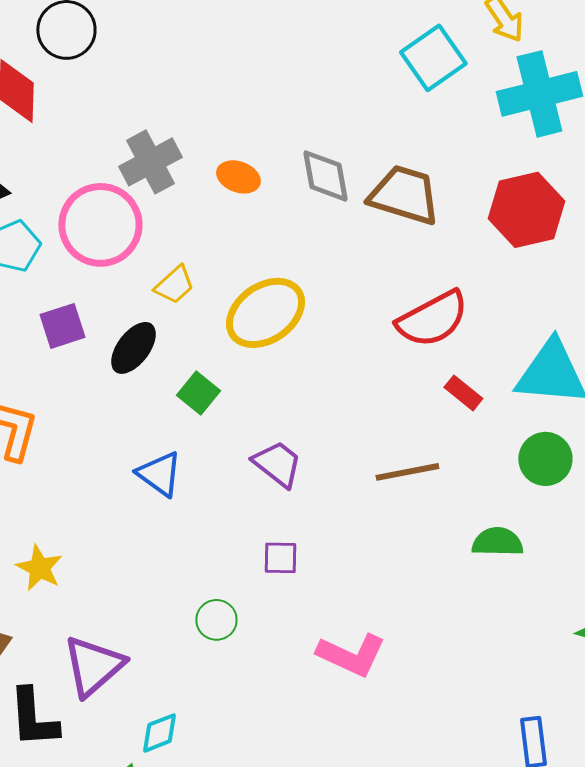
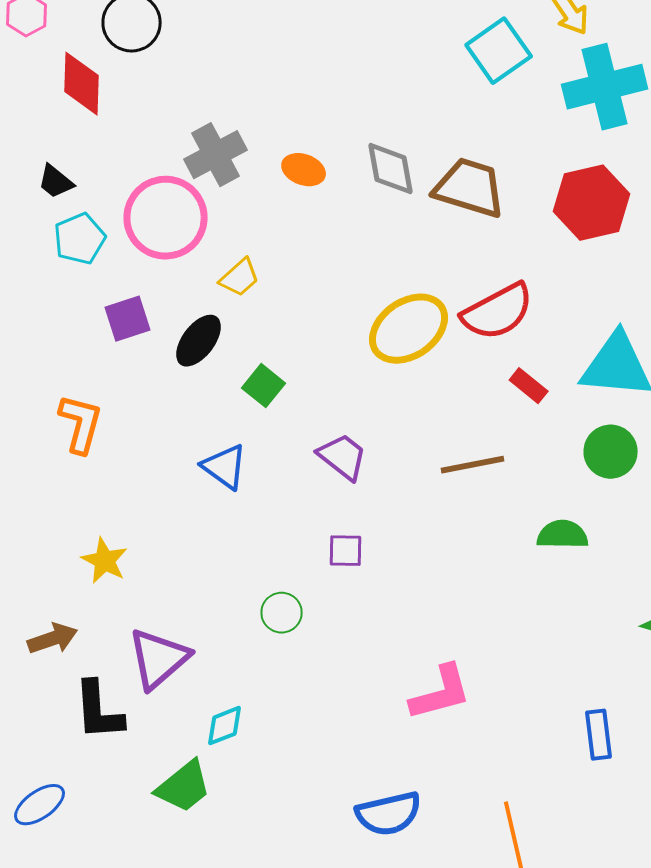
yellow ellipse: (265, 313) -> (409, 329), moved
pink L-shape: (351, 655) -> (441, 693), moved, turned -40

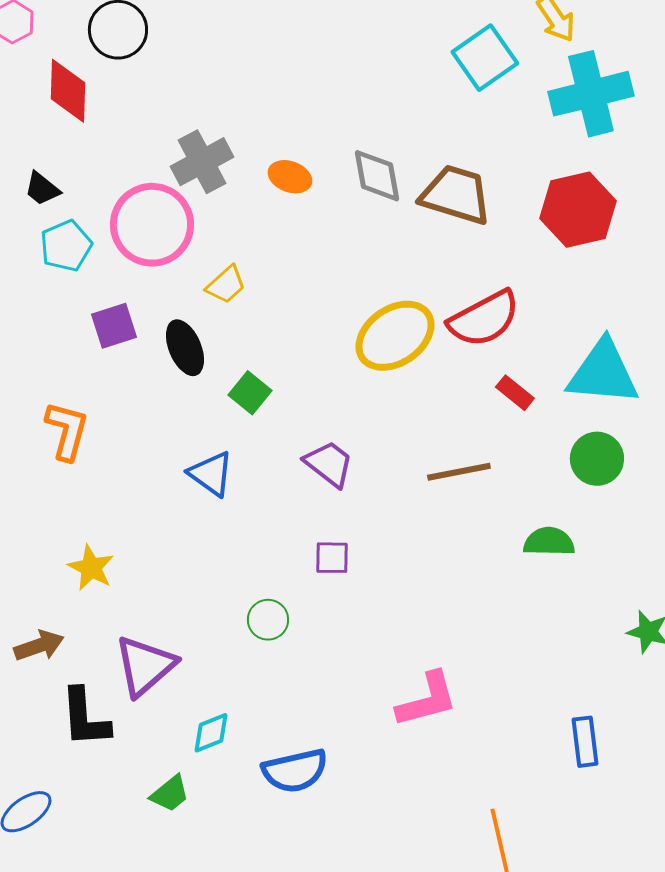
black ellipse: (199, 341) -> (185, 348), turned -60
green trapezoid: (184, 787) -> (170, 794), size x0.7
blue semicircle: (389, 814) -> (295, 771), moved

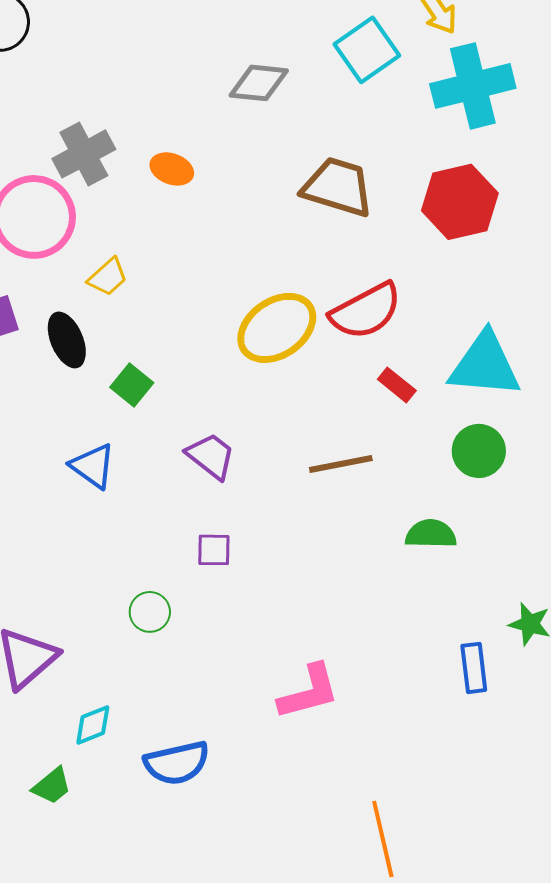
gray diamond: (377, 176) -> (259, 83), moved, turned -74
blue rectangle: (585, 742) -> (474, 668), moved

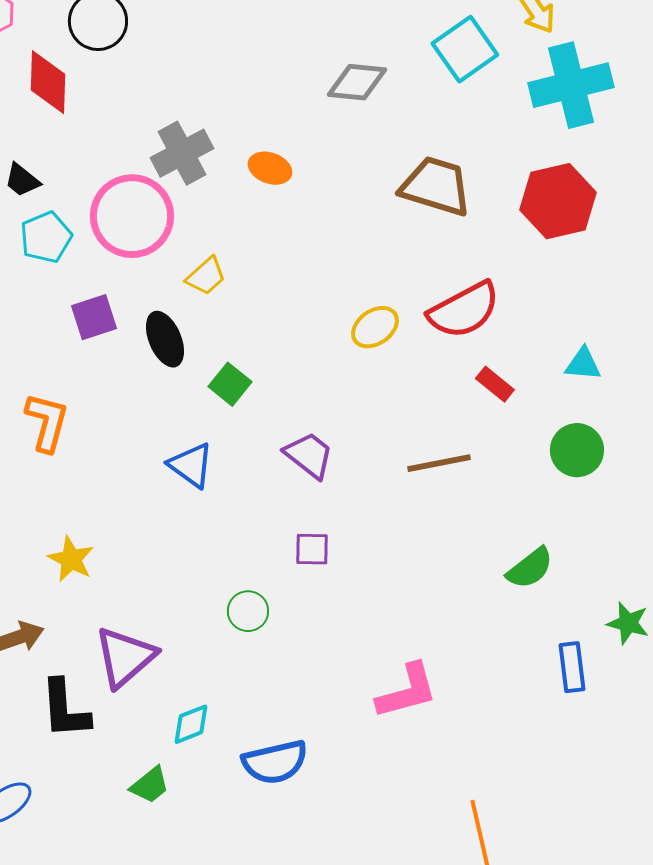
yellow ellipse: (277, 328) -> (375, 327), size x0.6
cyan triangle: (485, 365) -> (583, 364), size x0.5
green semicircle: (431, 534) -> (530, 568), moved, turned 141

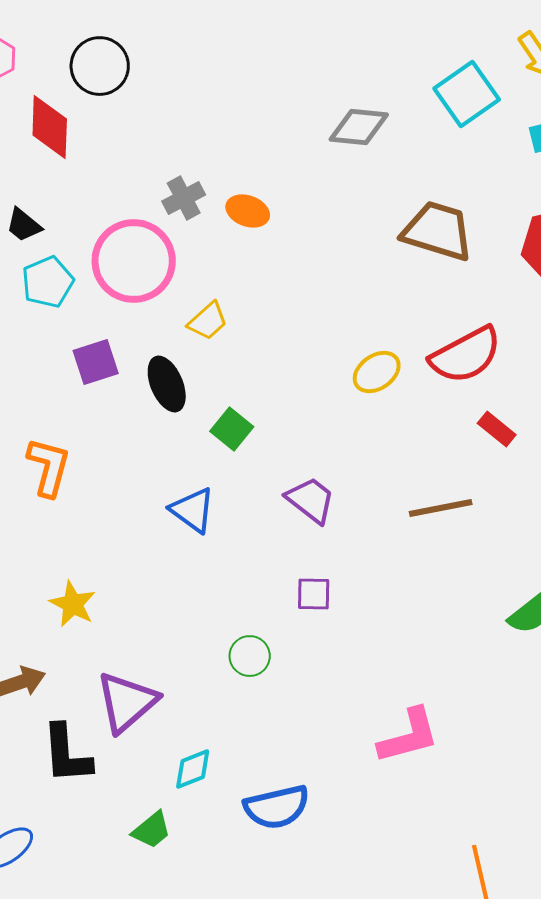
gray cross: (182, 153) -> (184, 198), size x0.7
orange ellipse: (270, 168) -> (248, 211), moved

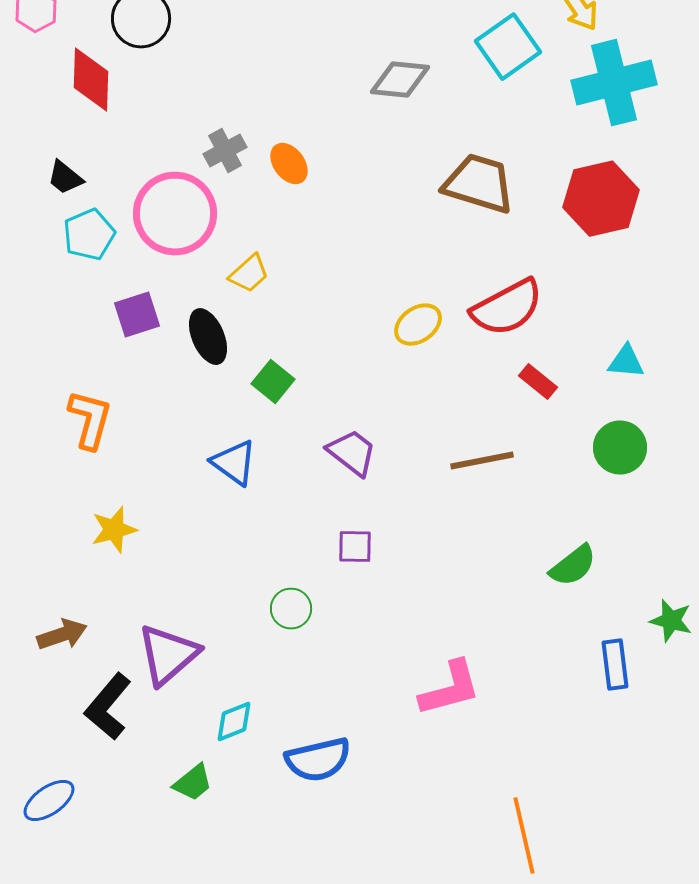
orange ellipse: (248, 211) -> (289, 164), turned 33
yellow star: (73, 604) -> (114, 530), moved, turned 30
black L-shape: (67, 754) -> (108, 707), turned 44

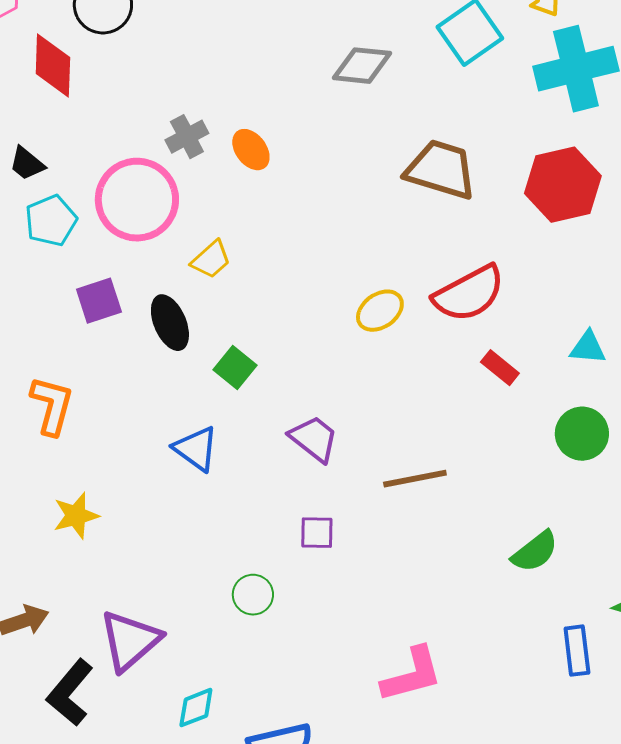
brown line: (482, 461) -> (415, 479), moved

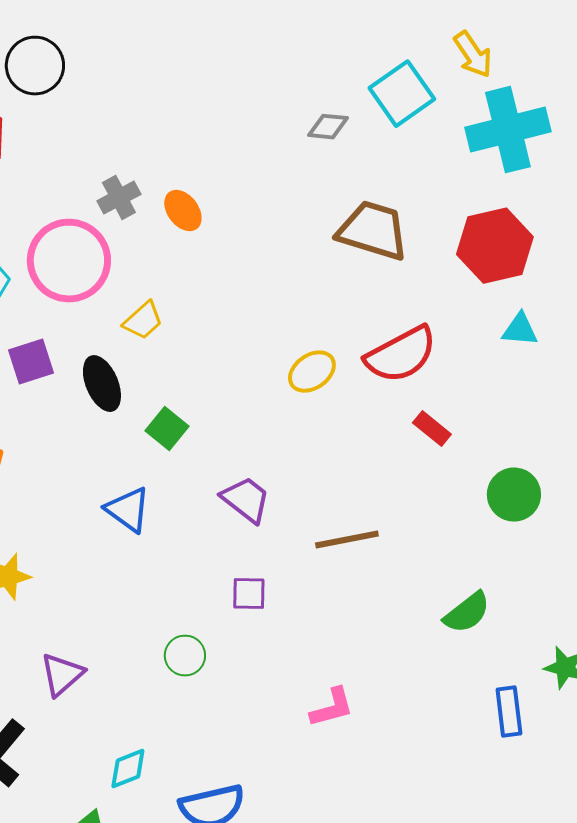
gray diamond: (362, 66) -> (328, 127), moved, size x0.7
cyan triangle: (588, 348) -> (520, 330), moved
purple triangle: (130, 641) -> (62, 675), moved, size x0.7
pink L-shape: (412, 675) -> (332, 708), moved, size x0.7

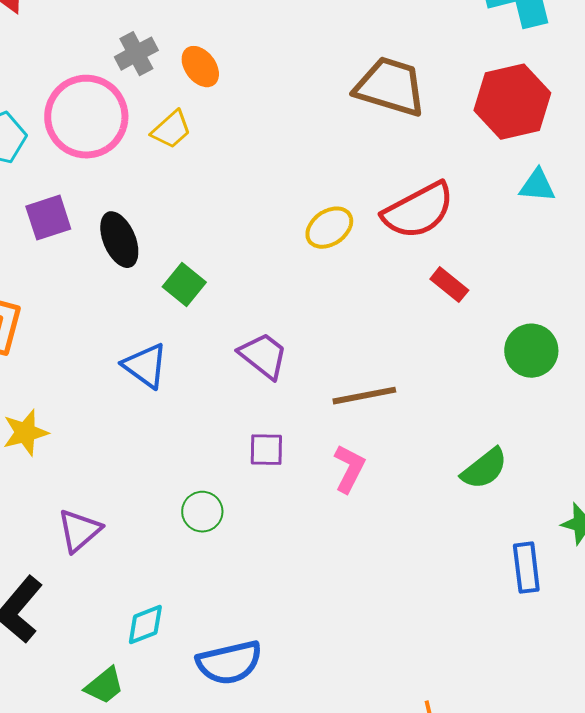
yellow trapezoid: (143, 321) -> (171, 130), moved
pink L-shape: (332, 708) -> (349, 469), moved, turned -48

